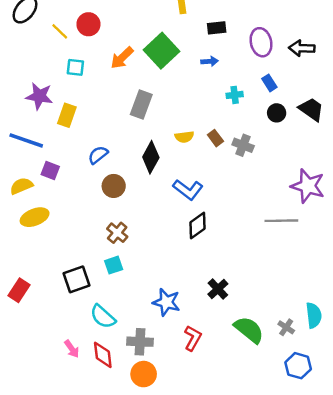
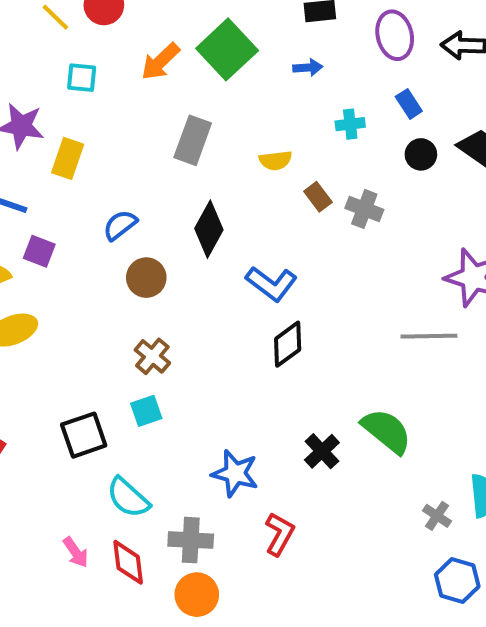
yellow semicircle: (184, 137) -> (276, 160), moved
green semicircle: (249, 330) -> (387, 431), moved

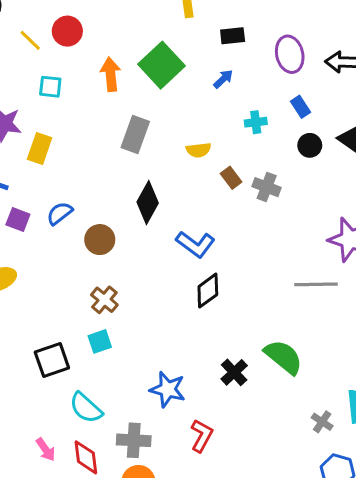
orange arrow: (160, 62) -> (111, 74), turned 128
blue arrow: (308, 68) -> (223, 79), turned -40
blue semicircle: (120, 225) -> (60, 213), moved

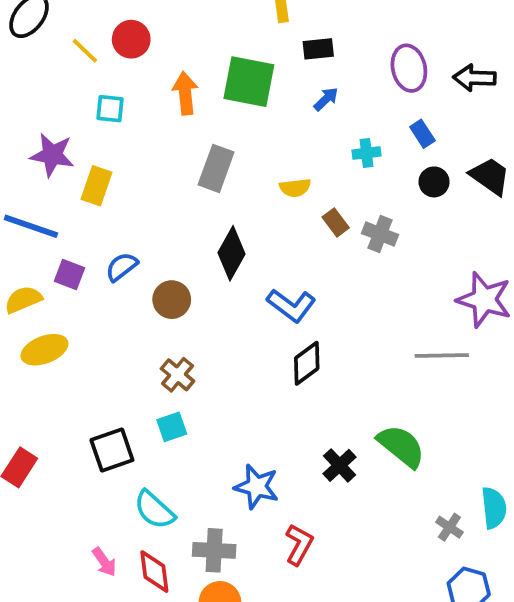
black rectangle: (233, 36) -> (318, 49), moved
green square: (162, 65) -> (249, 82), turned -36

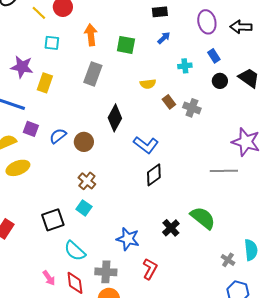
green square: (249, 82) -> (126, 45), moved, size x0.7
gray rectangle: (216, 168) -> (93, 74), moved
blue semicircle: (122, 267) -> (58, 136), moved
cyan square: (172, 427) -> (84, 208), turned -35

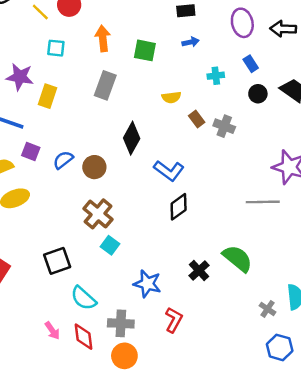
blue arrow: (164, 38) -> (191, 42), turned 32
brown cross: (87, 181) -> (98, 214), size x1.4
cyan square: (84, 208) -> (110, 245), moved

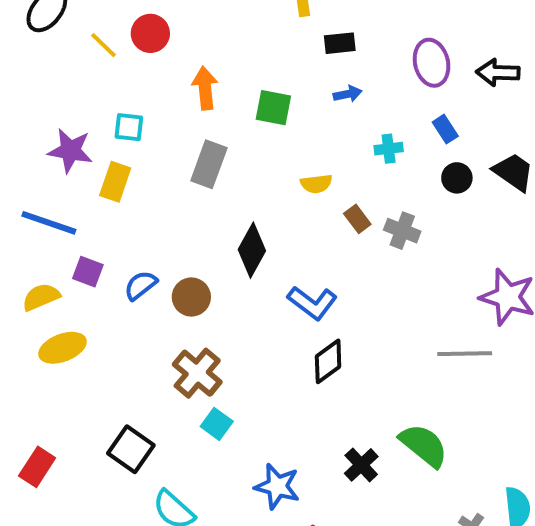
cyan square: (56, 48) -> (129, 127), moved
black square: (57, 261) -> (131, 449), turned -36

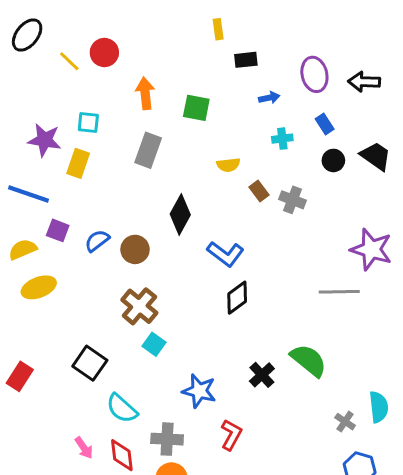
blue arrow: (348, 94) -> (269, 98), moved

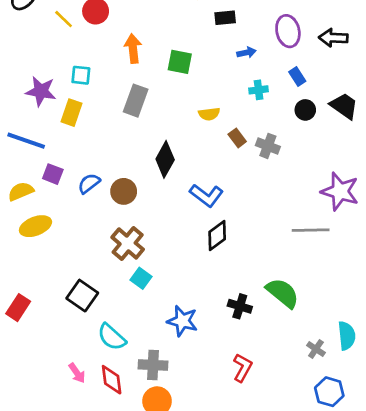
black cross: (262, 375) -> (240, 306), turned -30
red L-shape: (231, 435) -> (243, 368), moved

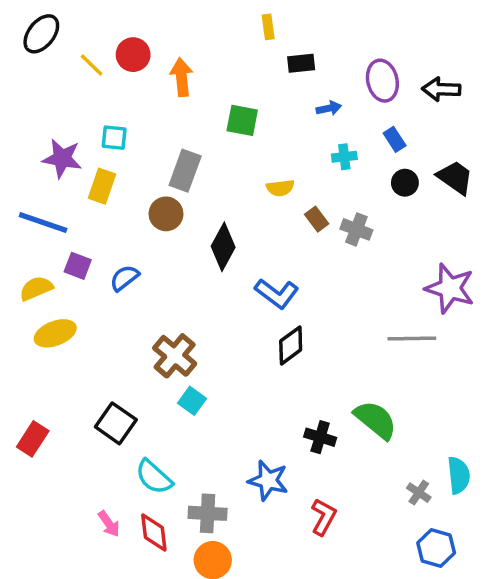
orange arrow: (133, 48) -> (182, 77), moved
brown circle: (124, 191) -> (166, 214), moved
blue star: (182, 321) -> (268, 480), moved

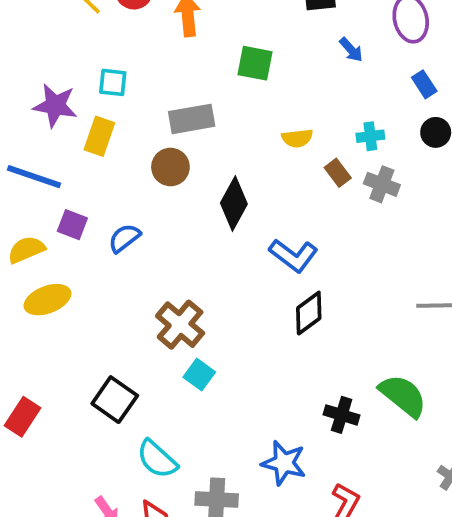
blue arrow: (329, 108) -> (351, 50), turned 60
cyan cross: (344, 157) -> (370, 136), moved
gray rectangle: (185, 171) -> (192, 119), turned 60

